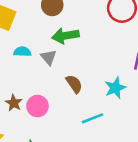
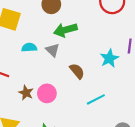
cyan star: (115, 88) -> (109, 58), moved

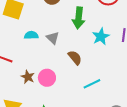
green arrow: (65, 30) -> (79, 18), moved, turned -70
cyan star: (109, 58) -> (101, 37), moved

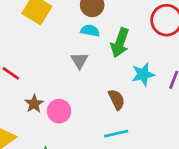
cyan semicircle: (31, 35) -> (90, 31), moved
brown semicircle: (75, 58) -> (117, 100), moved

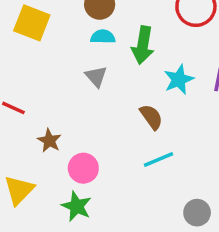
pink circle: (59, 111) -> (83, 168), moved

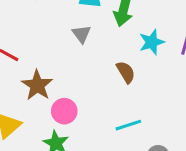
brown star: (49, 141) -> (37, 85), size x1.5
cyan line: (158, 159) -> (128, 125), moved

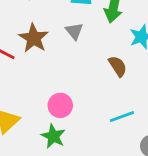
brown star: (37, 85) -> (34, 38), moved

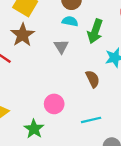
brown star: (34, 38) -> (23, 35), moved
pink circle: (60, 105) -> (54, 104), moved

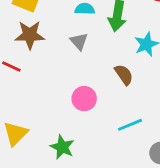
brown star: (23, 35) -> (30, 35), turned -30
pink circle: (54, 104) -> (84, 99), moved

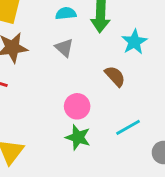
green star: (62, 147) -> (78, 137), moved

